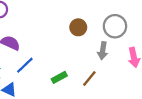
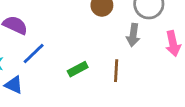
brown line: (89, 79) -> (116, 71), turned -36

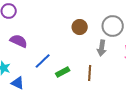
blue line: (34, 54) -> (43, 61), moved

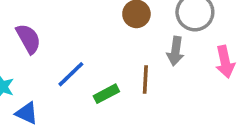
purple semicircle: (19, 41) -> (28, 39), turned 36
brown line: (90, 73) -> (145, 79), moved

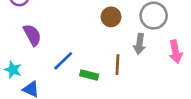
green rectangle: (106, 94) -> (89, 75), turned 42

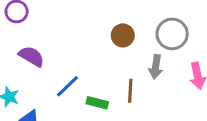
purple semicircle: (32, 35) -> (32, 56), turned -30

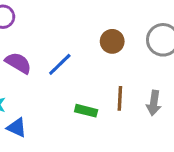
gray arrow: (156, 67) -> (154, 103), moved
blue line: (67, 86) -> (60, 64), moved

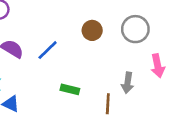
brown line: (120, 98) -> (108, 104), moved

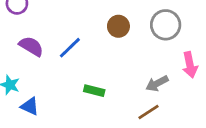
gray arrow: (128, 83) -> (157, 83), turned 54
brown line: (108, 104) -> (148, 112), moved, turned 54

